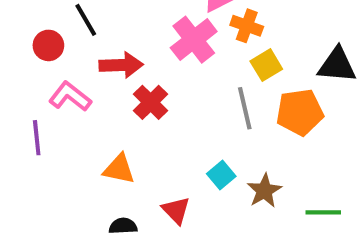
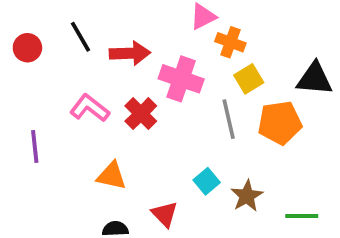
pink cross: (194, 40) -> (181, 79), moved, turned -33
red circle: (48, 45) -> (27, 48), moved
red arrow: (121, 65) -> (130, 53), moved
pink L-shape: (70, 96) -> (90, 108), moved

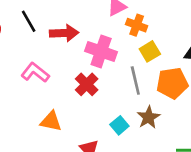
red cross: (141, 114) -> (87, 84), moved
brown star: (247, 196) -> (148, 117), moved

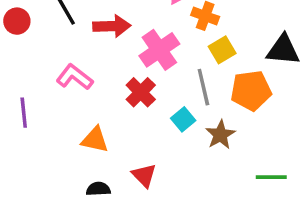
pink cross: (101, 51) -> (159, 50), turned 36
cyan square: (119, 125) -> (183, 119), moved

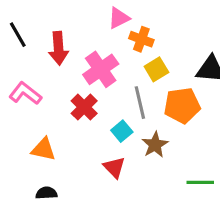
red arrow: (112, 26) -> (58, 48), turned 88
red triangle: (144, 175) -> (114, 167), moved

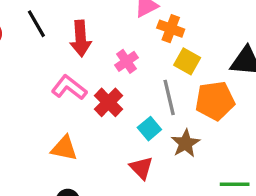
pink cross: (101, 69) -> (126, 61), size x0.6
yellow square: (156, 69) -> (187, 61), turned -30
pink L-shape: (25, 93) -> (69, 88), moved

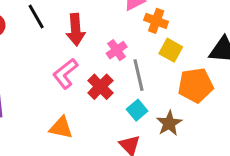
pink L-shape: (69, 88) -> (65, 74), turned -76
gray line: (169, 97) -> (138, 75), moved

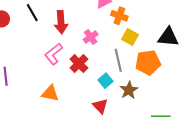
gray line: (138, 75) -> (118, 60), moved

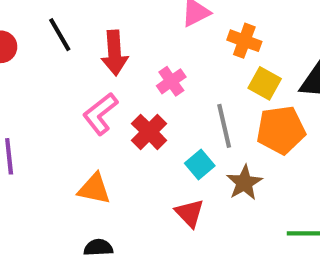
orange cross: (119, 16) -> (244, 41), moved
yellow square: (130, 37) -> (265, 83), moved

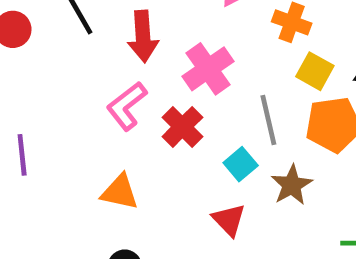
pink cross: (171, 81) -> (208, 69), size x1.5

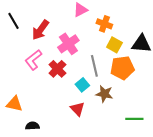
red arrow: (143, 36) -> (40, 30), turned 40
brown star: (292, 185) -> (104, 94), turned -30
orange triangle: (120, 192) -> (14, 104), moved

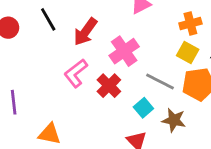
orange cross: (104, 24) -> (190, 23), moved, turned -35
gray line: (94, 66) -> (160, 82), turned -50

